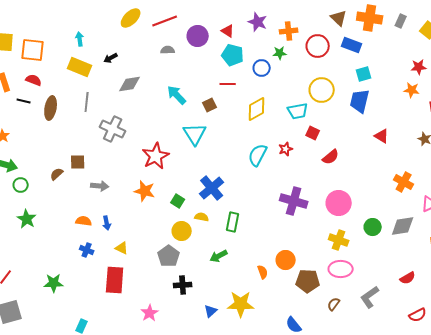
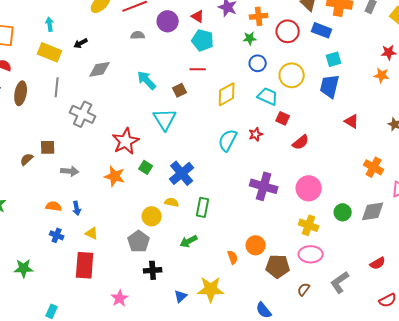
blue circle: (262, 68) -> (258, 63), moved
cyan trapezoid: (298, 111) -> (268, 96), turned -145
green square: (178, 201) -> (146, 167), moved

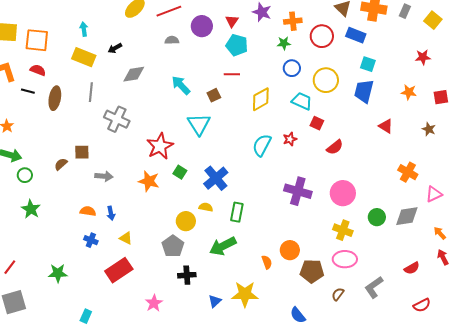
red triangle: (198, 16) -> (232, 21), turned 32
cyan square: (334, 59) -> (368, 64), turned 35
orange star: (382, 75) -> (409, 92), moved
green arrow: (189, 241) -> (223, 246), size x1.5
red rectangle: (85, 265) -> (119, 270), turned 52

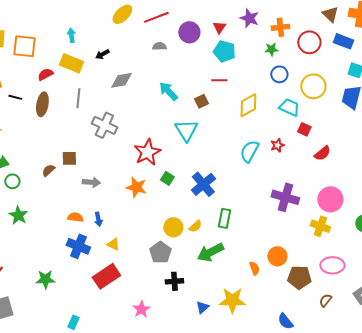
red semicircle: (38, 70) -> (45, 74), moved, turned -49
yellow semicircle: (206, 207) -> (195, 226), moved, turned 128
yellow cross: (343, 230) -> (320, 226), moved
blue cross: (91, 240) -> (78, 246), size x1.6

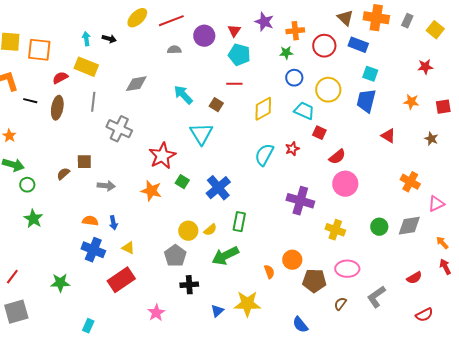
black arrow: (102, 54) -> (109, 39), moved, turned -136
brown square: (201, 101) -> (216, 105), turned -32
pink circle: (330, 199) -> (345, 184), moved

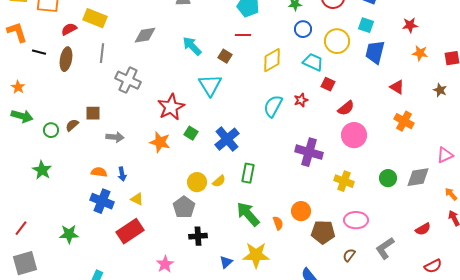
red star: (425, 67) -> (410, 25), moved
cyan square: (370, 74) -> (366, 25), moved
orange cross: (410, 182) -> (404, 121), moved
green circle: (27, 185) -> (51, 130), moved
green arrow: (225, 256) -> (248, 214), moved, turned 76

